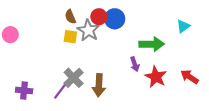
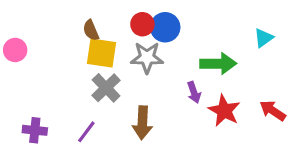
brown semicircle: (70, 17) -> (91, 30), moved
gray star: (88, 30) -> (147, 58), moved, turned -30
yellow square: (70, 37) -> (101, 53), size x1.5
gray cross: (74, 78) -> (106, 88), moved

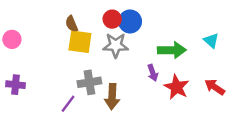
cyan triangle: (264, 38) -> (211, 41), moved, turned -42
gray cross: (106, 88) -> (89, 82), moved, turned 35
purple cross: (35, 130) -> (16, 85), moved

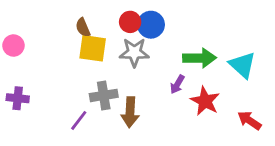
cyan triangle: (211, 41) -> (243, 65), moved, size x1.5
purple arrow: (153, 73) -> (177, 84), turned 49
red arrow: (215, 87) -> (249, 120), moved

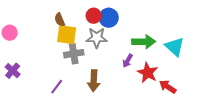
gray cross: (104, 95) -> (74, 54), moved
purple cross: (18, 98) -> (13, 71), turned 35
red arrow: (249, 120) -> (168, 87), moved

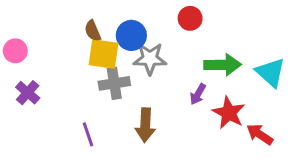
red circle: (94, 16) -> (190, 18), moved
blue circle: (109, 18) -> (131, 35), moved
purple cross: (13, 71) -> (28, 93), moved
purple line: (57, 87) -> (88, 134), turned -56

